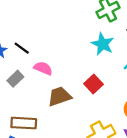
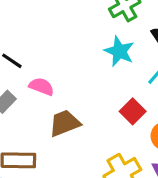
red square: (93, 84) -> (133, 111), moved

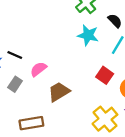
pink semicircle: (41, 86) -> (38, 69), turned -49

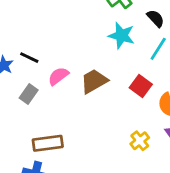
brown trapezoid: (59, 92) -> (94, 81), moved
yellow cross: (105, 119) -> (140, 141), size x0.6

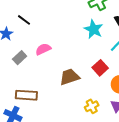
black line: (29, 58) -> (24, 20), moved
brown trapezoid: (94, 81) -> (69, 77), moved

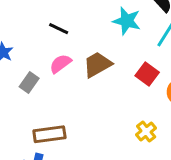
black line: (24, 20) -> (59, 29), moved
brown trapezoid: (69, 77) -> (97, 65), moved

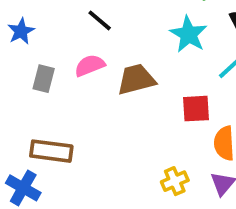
red square: (147, 74) -> (196, 109), turned 35
gray rectangle: (29, 83) -> (44, 79), turned -36

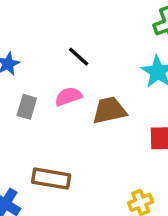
brown rectangle: (51, 151) -> (51, 179), moved

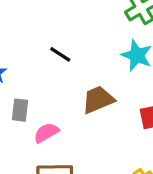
pink semicircle: (68, 97) -> (46, 133), moved

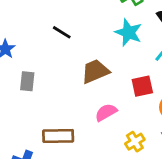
pink semicircle: (46, 133) -> (106, 112), moved

